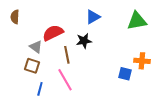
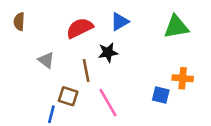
red semicircle: (53, 33) -> (80, 28), moved
brown square: (32, 66) -> (68, 96), moved
pink line: (65, 80) -> (108, 103), moved

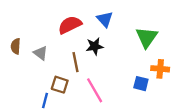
brown semicircle: (19, 22) -> (16, 46), moved
blue triangle: (120, 22) -> (105, 19), turned -42
green triangle: (176, 27) -> (147, 37), moved, turned -45

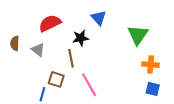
red semicircle: (70, 25) -> (50, 23), moved
black star: (95, 46) -> (81, 38), moved
blue square: (141, 84) -> (153, 89), moved

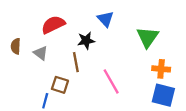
pink line: (89, 85) -> (111, 81), moved
blue square: (153, 89) -> (163, 95), size x1.5

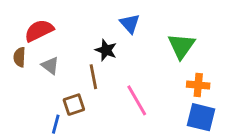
red semicircle: (53, 25) -> (39, 31), moved
black star: (86, 41) -> (106, 50), turned 30
brown square: (60, 85) -> (74, 105), turned -36

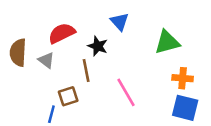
red semicircle: (39, 31) -> (62, 33), moved
green triangle: (181, 46) -> (167, 42), turned 40
brown semicircle: (19, 57) -> (18, 53), size x1.5

